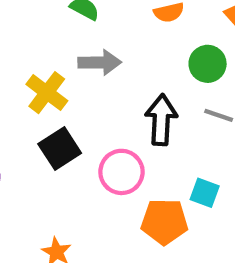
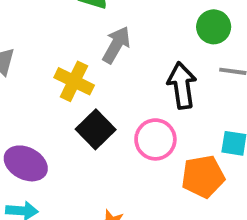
gray arrow: (100, 62) -> (116, 45), turned -48

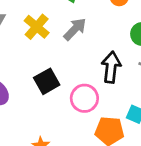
yellow cross: (74, 81) -> (37, 27), moved

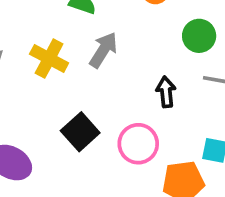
black arrow: (111, 67) -> (166, 92), size x0.7

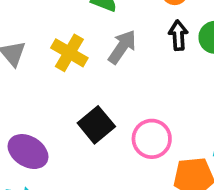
black arrow: (166, 92) -> (178, 35), moved

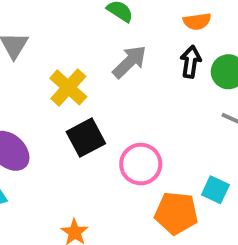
yellow cross: (69, 53) -> (68, 87), moved

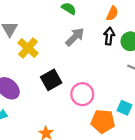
orange semicircle: (197, 21) -> (112, 13), turned -56
yellow cross: (68, 87) -> (28, 48), moved

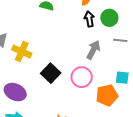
gray arrow: (75, 37) -> (93, 50), moved

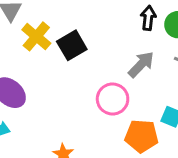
black square: (51, 73) -> (72, 45), moved

